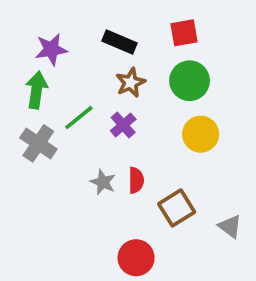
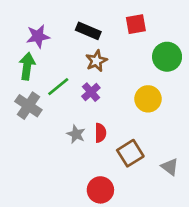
green circle: (190, 81) -> (167, 57), moved

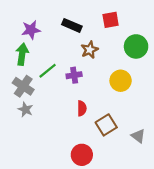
brown star: (96, 61) -> (90, 50), moved
purple cross: (91, 92) -> (74, 75), turned 32
gray star: (76, 134) -> (25, 109), moved

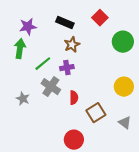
red square: (111, 20) -> (100, 18), turned -35
brown star: (90, 50) -> (72, 45), moved
yellow circle: (121, 81) -> (124, 87), moved
gray cross: (23, 86) -> (51, 87), moved

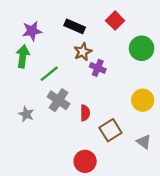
purple cross: (67, 68) -> (98, 68), moved, turned 32

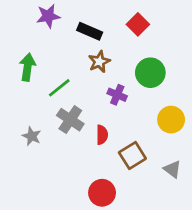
purple star: (32, 31) -> (48, 16), moved
green circle: (142, 48) -> (150, 73), moved
purple cross: (98, 68) -> (117, 95), moved

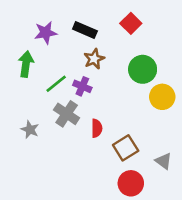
purple star: (48, 16) -> (46, 33), moved
purple cross: (117, 95) -> (82, 86), moved
yellow circle: (171, 120) -> (162, 97), moved
red circle: (102, 193) -> (131, 183), moved

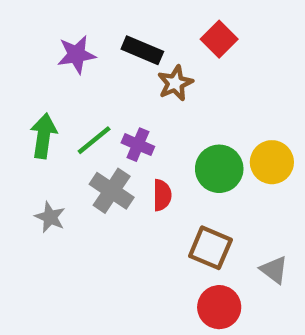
brown star: (94, 59) -> (175, 83), moved
green arrow: (26, 64) -> (44, 136), moved
green circle: (143, 69) -> (219, 169), moved
red semicircle: (97, 128) -> (162, 195), moved
brown square: (126, 148) -> (210, 248), turned -35

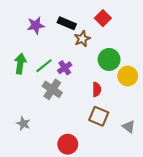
purple cross: (138, 145) -> (65, 68), turned 32
green circle: (219, 169) -> (109, 59), moved
red semicircle: (162, 195) -> (97, 89), moved
gray star: (50, 217) -> (23, 124), moved
red circle: (219, 307) -> (68, 144), moved

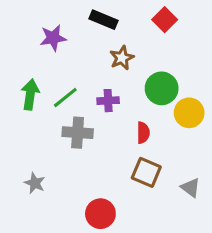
red square: (103, 18) -> (165, 20), moved
black rectangle: (67, 23) -> (104, 20), moved
purple cross: (65, 68) -> (108, 101), moved, turned 32
gray cross: (52, 89) -> (78, 133), turned -30

